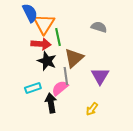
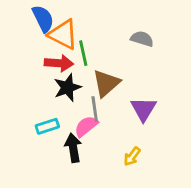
orange triangle: (44, 24) -> (63, 34), turned -35
black star: (47, 61) -> (67, 88), turned 30

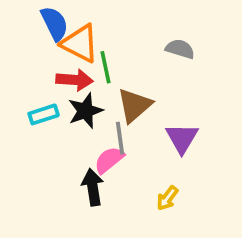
cyan rectangle: (47, 126) -> (44, 114), moved

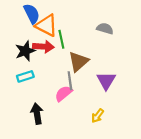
black star: (85, 111) -> (25, 51), moved
cyan rectangle: (44, 114) -> (25, 76), moved
black arrow: (93, 187) -> (37, 114), moved

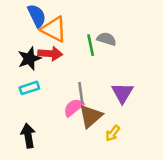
gray semicircle: (105, 29) -> (107, 39), moved
green line: (61, 39) -> (91, 45), moved
brown triangle: (78, 62) -> (91, 116), moved
black arrow: (37, 114) -> (28, 136), moved

